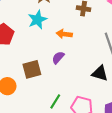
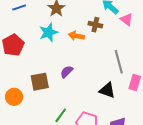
orange arrow: (64, 34) -> (76, 36), moved

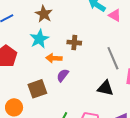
brown cross: (95, 25) -> (74, 43), moved
orange arrow: (76, 36) -> (54, 58), moved

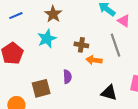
orange arrow: (54, 58) -> (94, 60), moved
gray line: (113, 58) -> (116, 45), moved
purple semicircle: (63, 75) -> (67, 77), turned 136

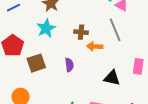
brown square: (41, 88) -> (36, 63), moved

